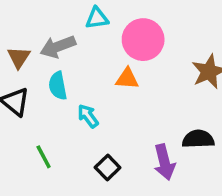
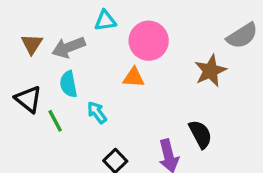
brown triangle: (19, 57) -> (32, 44), moved
black semicircle: (198, 139) -> (200, 134), turned 64
green line: (44, 157) -> (55, 121), moved

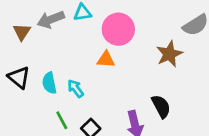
gray arrow: (68, 47) -> (51, 20), moved
cyan semicircle: (68, 84) -> (49, 83), moved
green line: (55, 121) -> (62, 120), moved

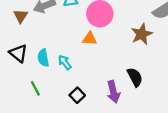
green line: (62, 120) -> (35, 88), moved

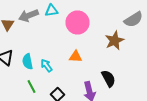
orange triangle: (90, 39) -> (76, 56), moved
green line: (35, 88) -> (32, 86), moved

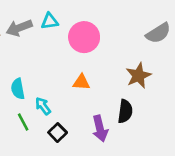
brown star: (114, 40) -> (138, 76), moved
cyan arrow: (46, 66) -> (43, 106), moved
black semicircle: (108, 78) -> (125, 111), turned 36

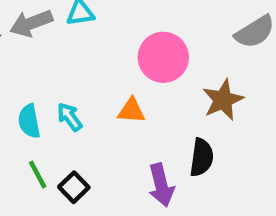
pink circle: (84, 37) -> (163, 57), moved
cyan arrow: (43, 106) -> (70, 117), moved
black square: (58, 133) -> (74, 187), moved

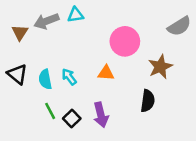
purple arrow: (161, 185) -> (101, 115), moved

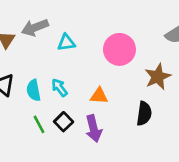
cyan triangle: (76, 15) -> (66, 43), moved
orange triangle: (106, 73) -> (99, 96), moved
black square: (72, 119) -> (64, 122), moved

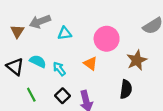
cyan semicircle: (34, 90) -> (38, 61), moved, turned 126
orange triangle: (99, 96) -> (90, 63), moved, turned 32
green line: (39, 124) -> (31, 95), moved

